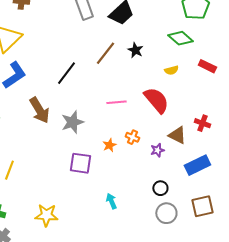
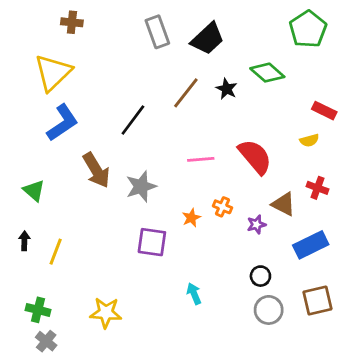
green diamond: (180, 38) -> (267, 73), moved
yellow semicircle: (171, 70) -> (309, 140), moved

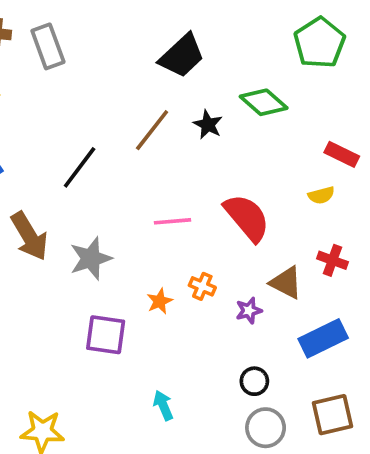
gray rectangle: (157, 32) -> (48, 46), moved

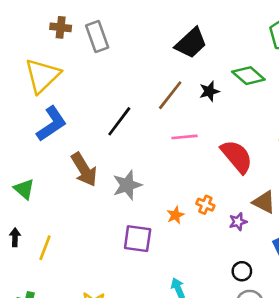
black star: (208, 125) -> (209, 91), turned 30
pink line: (173, 221) -> (185, 137), moved

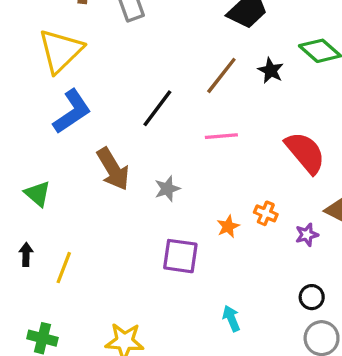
black star: (209, 91) -> (271, 71), turned -30
pink line: (185, 137) -> (221, 136), moved
gray star: (127, 185) -> (167, 189), size x0.7

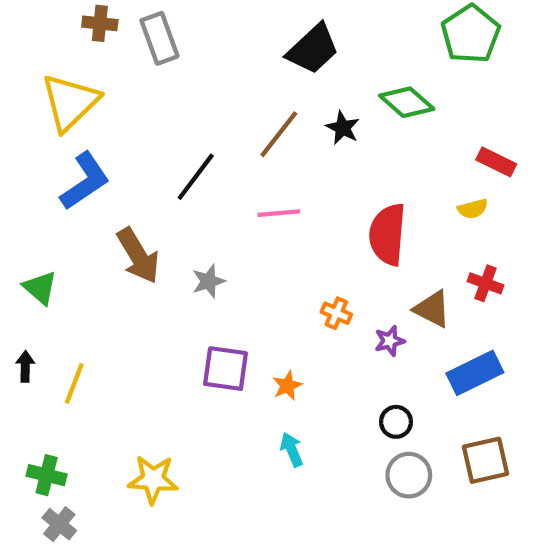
red semicircle: (305, 153) -> (387, 234), turned -135
orange star: (228, 226) -> (287, 386), moved

